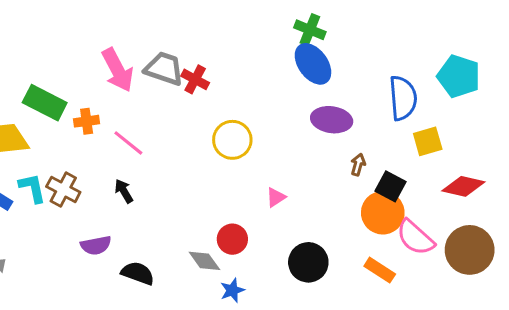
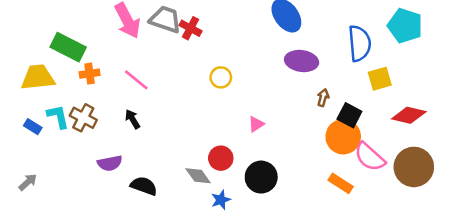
orange cross: (87, 121) -> (90, 74), moved
yellow circle: (232, 140) -> (221, 77), size x0.7
black circle: (308, 262) -> (261, 177), moved

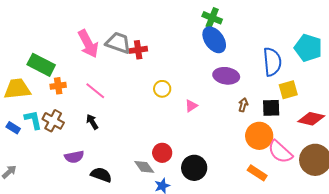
red cross: (191, 28) -> (138, 50), turned -36
black square: (349, 115) -> (271, 108), moved, turned -30
pink triangle: (256, 124) -> (191, 106), moved

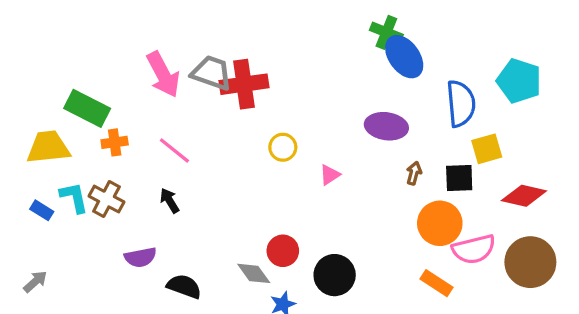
green cross: (212, 18) -> (386, 32), moved
blue ellipse: (214, 40) -> (404, 57), moved
red cross: (138, 50) -> (244, 84), size x1.6
pink semicircle: (280, 152) -> (474, 249), turned -56

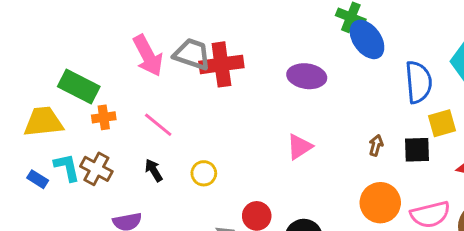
purple ellipse: (386, 126) -> (307, 76), moved
yellow circle: (283, 147) -> (204, 173), moved
pink triangle: (330, 175) -> (299, 147), size x1.4
orange circle: (440, 223) -> (380, 203), moved

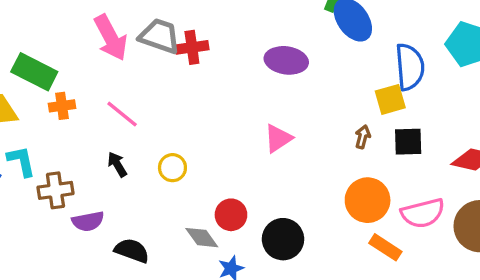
red cross: (221, 64) -> (192, 47), size x0.7
yellow square: (442, 123) -> (390, 99), moved
brown cross: (96, 169) -> (55, 190), moved, turned -36

